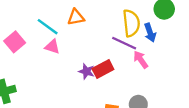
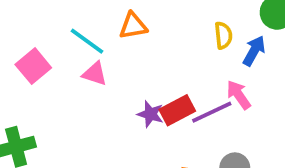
yellow semicircle: (131, 23) -> (223, 35), size x0.6
blue arrow: (150, 33) -> (254, 51), turned -132
purple line: (124, 43) -> (212, 112), moved, turned -50

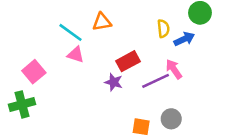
blue arrow: (254, 51) -> (184, 39), turned 36
pink square: (33, 66) -> (34, 72), moved
red rectangle: (177, 110) -> (128, 61), moved

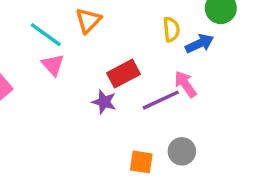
orange triangle: (102, 22) -> (88, 21), turned -36
pink triangle: (76, 55) -> (53, 65), turned 30

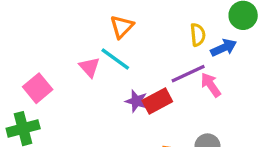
cyan line: (46, 35) -> (115, 59), moved
red rectangle: (124, 74) -> (157, 101), moved
purple line: (161, 100) -> (188, 74), moved

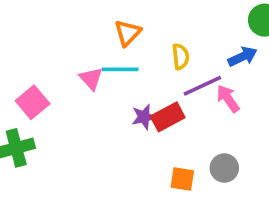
yellow semicircle: (198, 35) -> (181, 57), moved
cyan line: (115, 59) -> (120, 69), turned -36
purple star: (136, 101) -> (144, 117), turned -30

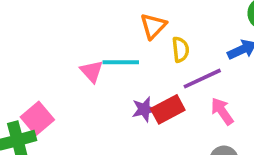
orange triangle: (128, 33) -> (153, 26), moved
pink arrow: (228, 99) -> (222, 111), moved
pink square: (33, 102) -> (37, 118), moved

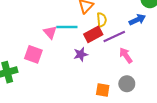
red rectangle: (168, 109) -> (93, 34), moved
pink square: (37, 118) -> (33, 54), moved, turned -30

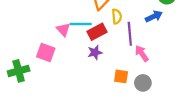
red rectangle: (93, 34) -> (97, 32), moved
purple line: (114, 36) -> (130, 34), turned -70
orange square: (103, 90) -> (121, 76), moved

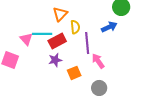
orange square: (121, 76) -> (74, 73), moved, turned -32

